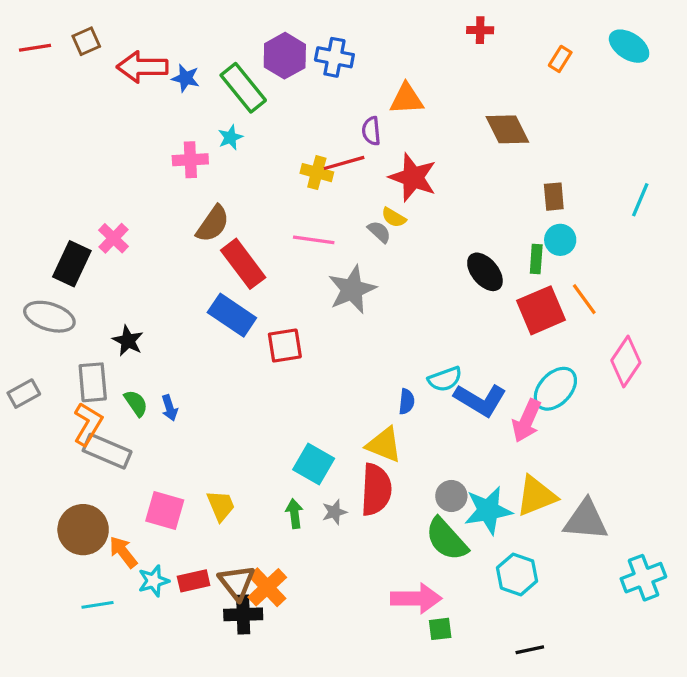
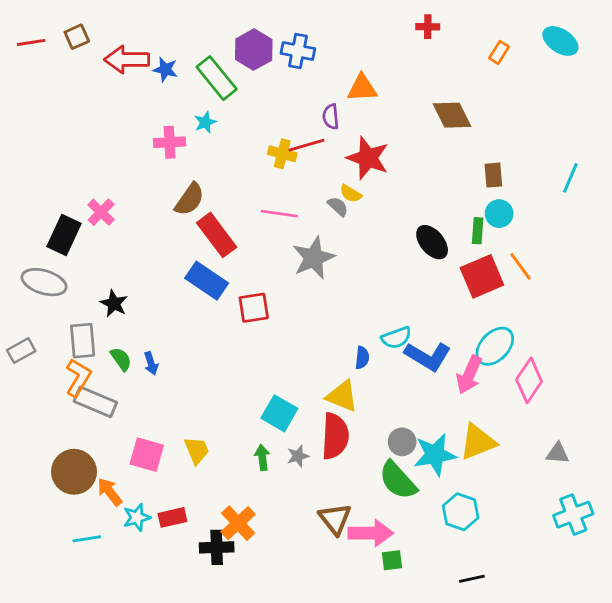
pink diamond: (626, 362) -> (529, 380), moved
gray triangle: (586, 520) -> (558, 453), moved, size x0.6
brown triangle: (237, 582) -> (335, 519), moved

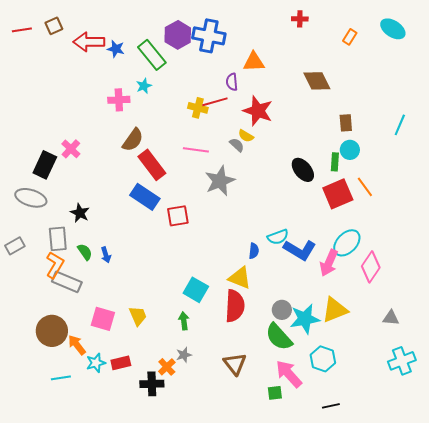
blue cross: (298, 51) -> (209, 36), size x1.4
gray star: (298, 456) -> (184, 355), moved
orange cross: (238, 523) -> (167, 367), size x0.7
pink arrow: (371, 533) -> (289, 374), moved, turned -132

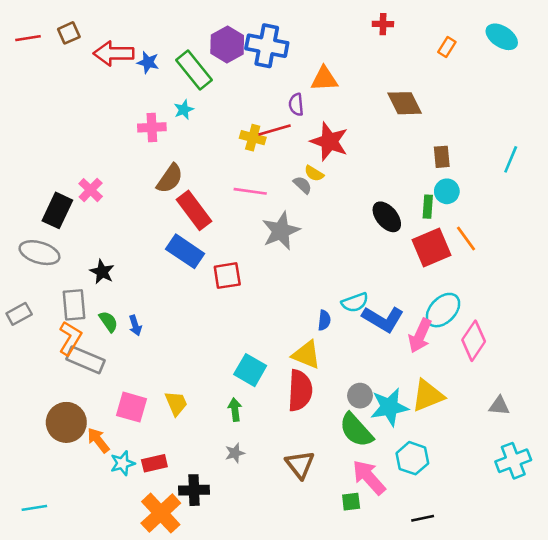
orange cross: (167, 367) -> (161, 513), moved, size x1.8
cyan line: (61, 378) -> (34, 508), moved

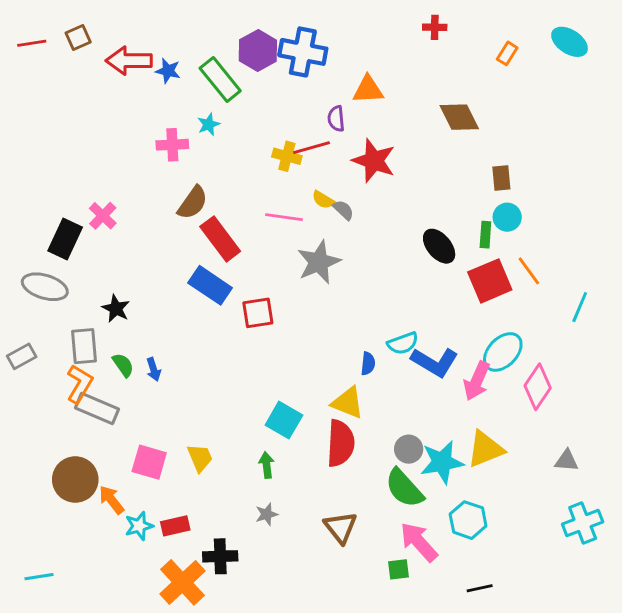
cyan line: (511, 159) -> (580, 307), moved
yellow semicircle: (314, 173) -> (323, 200), moved

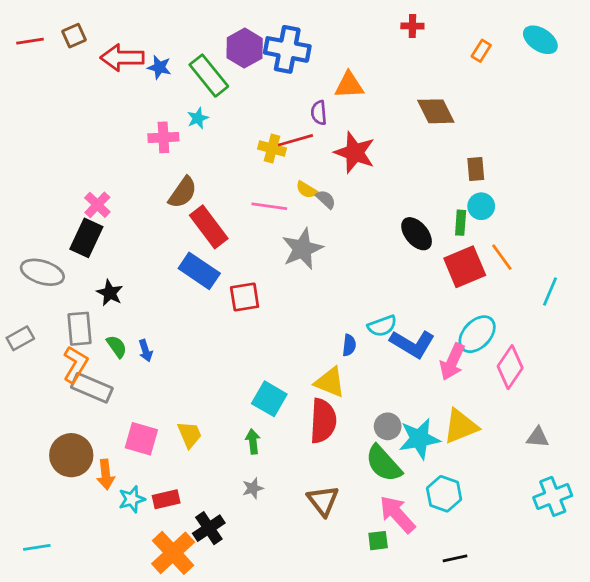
black rectangle: (65, 239) -> (86, 238), moved
orange arrow: (111, 500) -> (106, 474), turned -148
black cross: (220, 556) -> (209, 528), turned -32

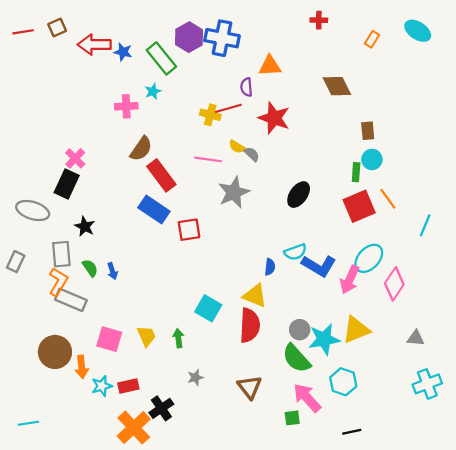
black ellipse: (417, 234) -> (299, 195), moved, turned 75
gray rectangle: (20, 338) -> (16, 262), turned -36
green arrow: (253, 441) -> (178, 338), moved

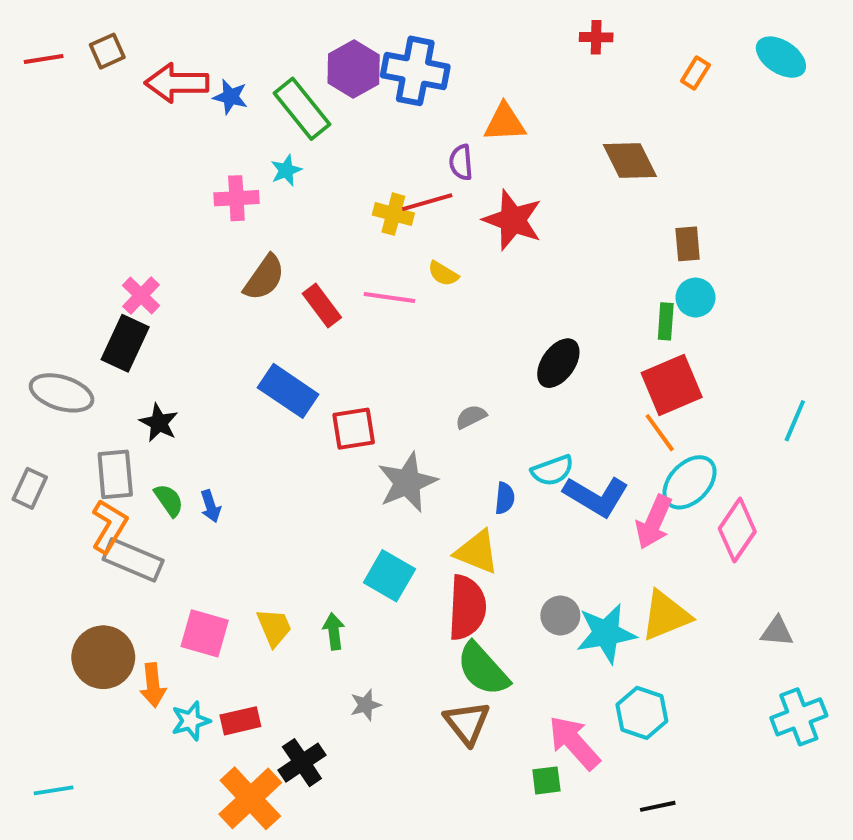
gray semicircle: (252, 154) -> (471, 417), moved, turned -70
red rectangle: (161, 175) -> (322, 305), moved, size x0.7
gray star: (234, 192) -> (407, 482), moved
orange line: (388, 199) -> (660, 433), moved
green semicircle: (296, 358) -> (483, 669), moved

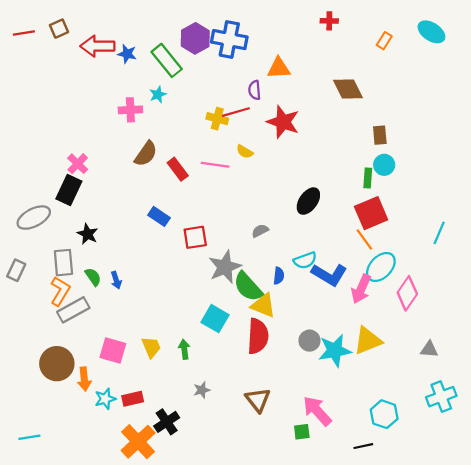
blue rectangle: (288, 391) -> (159, 216), size x0.7
gray ellipse: (62, 393) -> (34, 218), turned -44
gray rectangle: (133, 560) -> (73, 310), turned -52
green semicircle: (483, 669) -> (248, 287), moved
cyan hexagon: (642, 713) -> (384, 414), moved

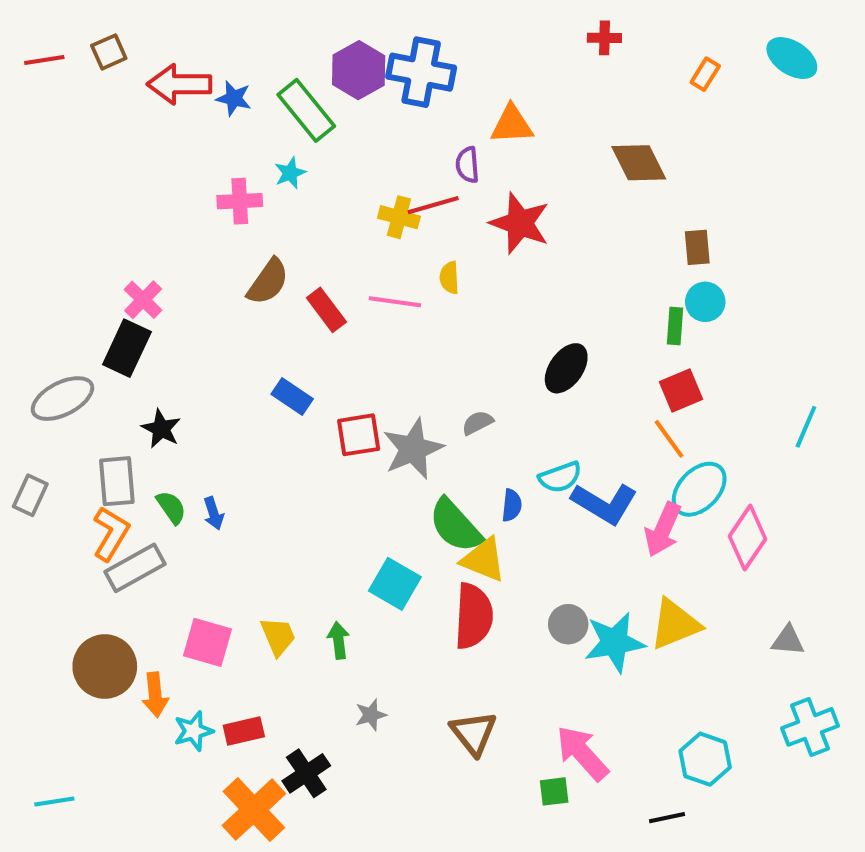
yellow semicircle: (245, 152) -> (449, 278), turned 56
red square: (371, 213) -> (681, 390), size x0.7
gray star: (225, 267) -> (413, 449), moved

